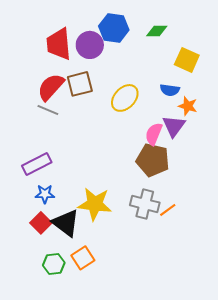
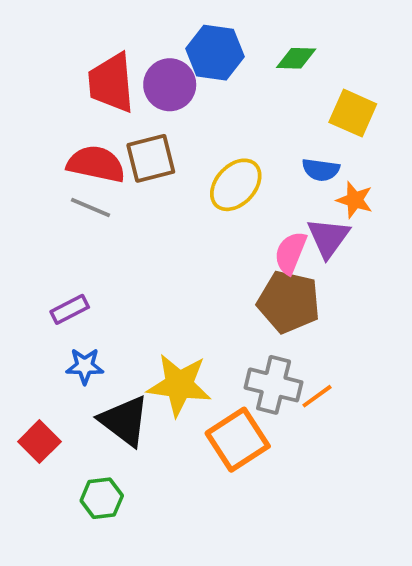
red semicircle: (51, 87) -> (96, 164), turned 60
purple rectangle: (37, 164) -> (70, 309), size x0.7
red square: (41, 223) -> (39, 442), moved
orange square: (83, 258) -> (238, 440), moved, size x1.4

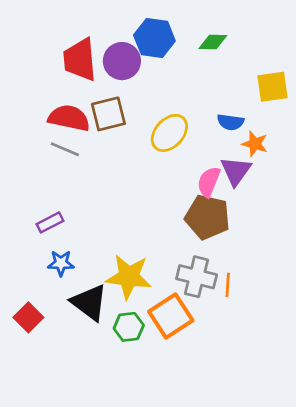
yellow square: (353, 113) -> (272, 87), moved, turned -32
orange line: (317, 396) -> (228, 285), turned -50
green hexagon: (102, 498) -> (129, 327), moved

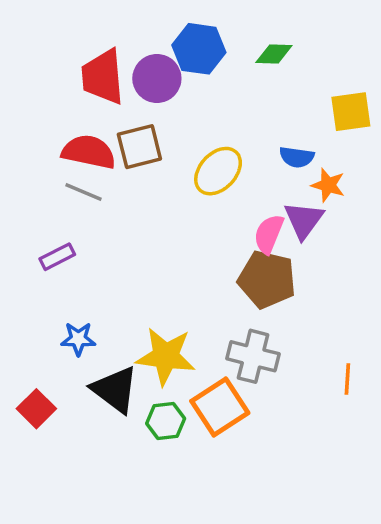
purple rectangle: (50, 222) -> (57, 257), moved
orange line: (228, 285) -> (347, 379), moved

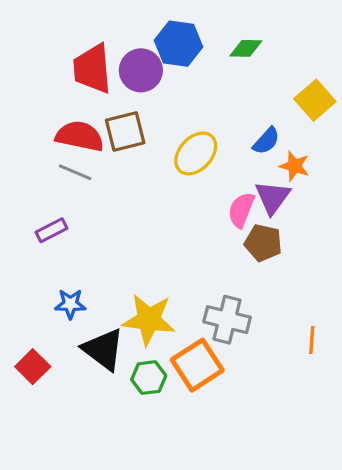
yellow square: (351, 112) -> (315, 100), turned -33
blue semicircle: (297, 157) -> (266, 141), turned -56
brown pentagon: (267, 279) -> (263, 243), moved, size x0.7

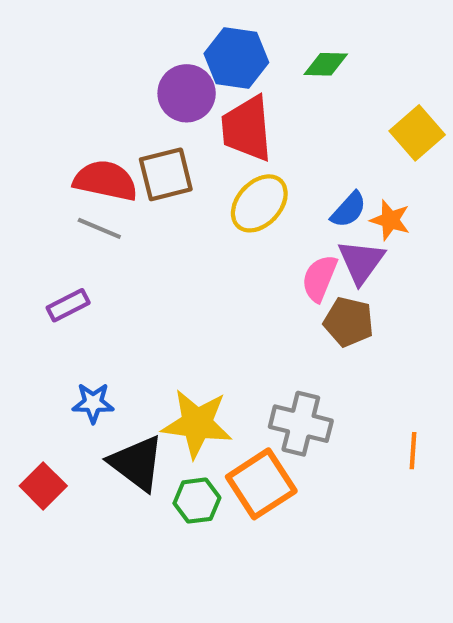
red trapezoid: (92, 69) -> (247, 129), moved
blue semicircle: (266, 141) -> (349, 210), moved

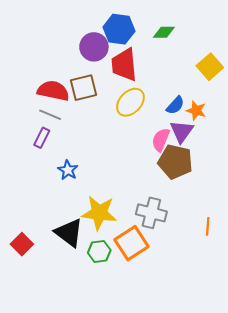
purple rectangle: (68, 305) -> (42, 138), moved, turned -36
brown pentagon: (349, 322) -> (175, 162), size x1.4
blue star: (93, 403) -> (68, 170), moved, turned 30

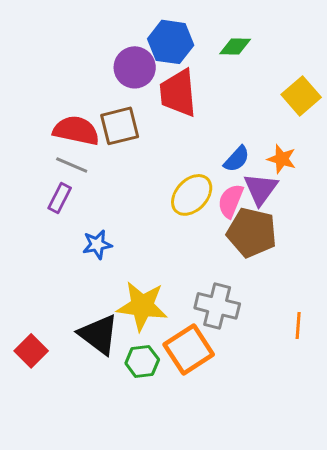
yellow ellipse: (130, 102) -> (192, 195), moved
blue semicircle: (175, 105) -> (237, 159), moved
blue star: (68, 170) -> (97, 244), turned 30

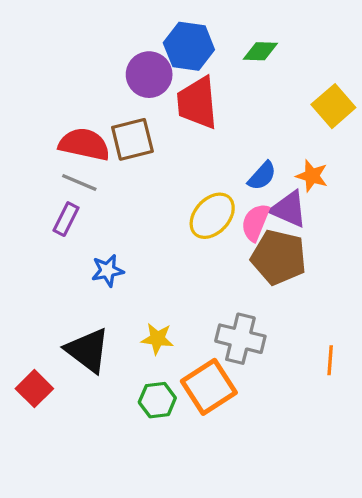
purple triangle: (261, 189) -> (289, 209), turned -42
yellow star: (142, 306) -> (157, 339), size x0.6
black triangle: (99, 334) -> (88, 350), moved

